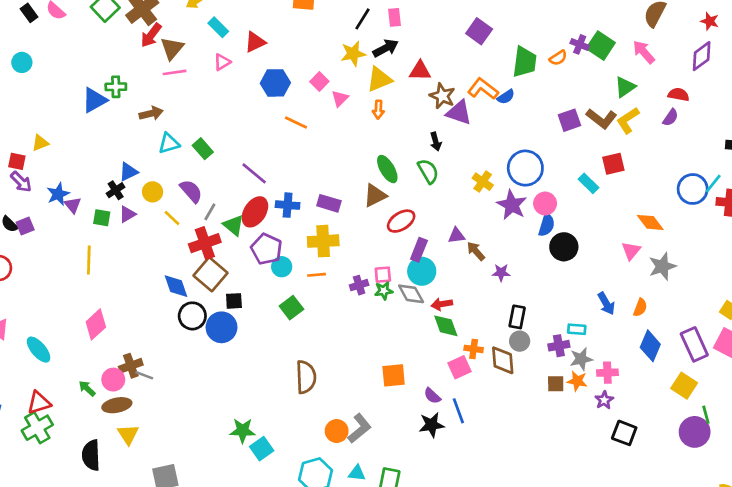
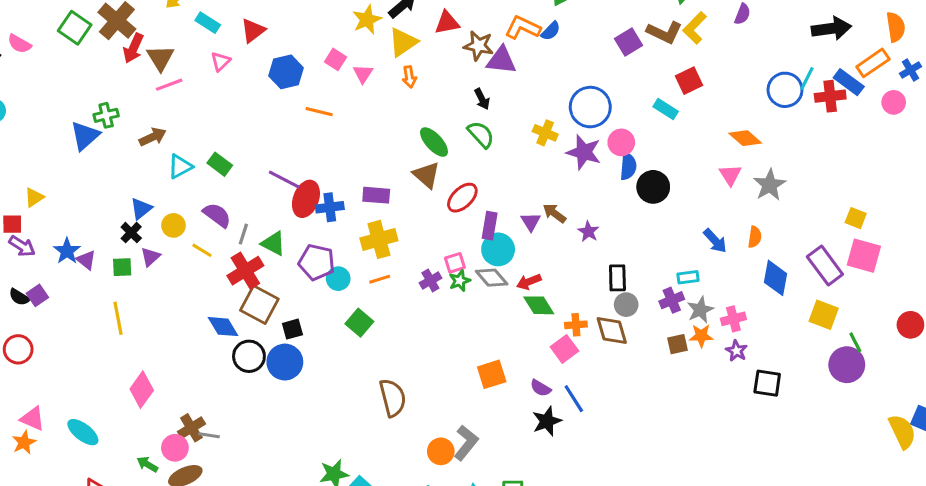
brown triangle: (375, 195) -> (426, 175), turned -40
red ellipse: (255, 212) -> (306, 199), moved
purple triangle: (456, 236) -> (531, 222), moved, turned -42
purple star: (501, 273) -> (588, 232), turned -30

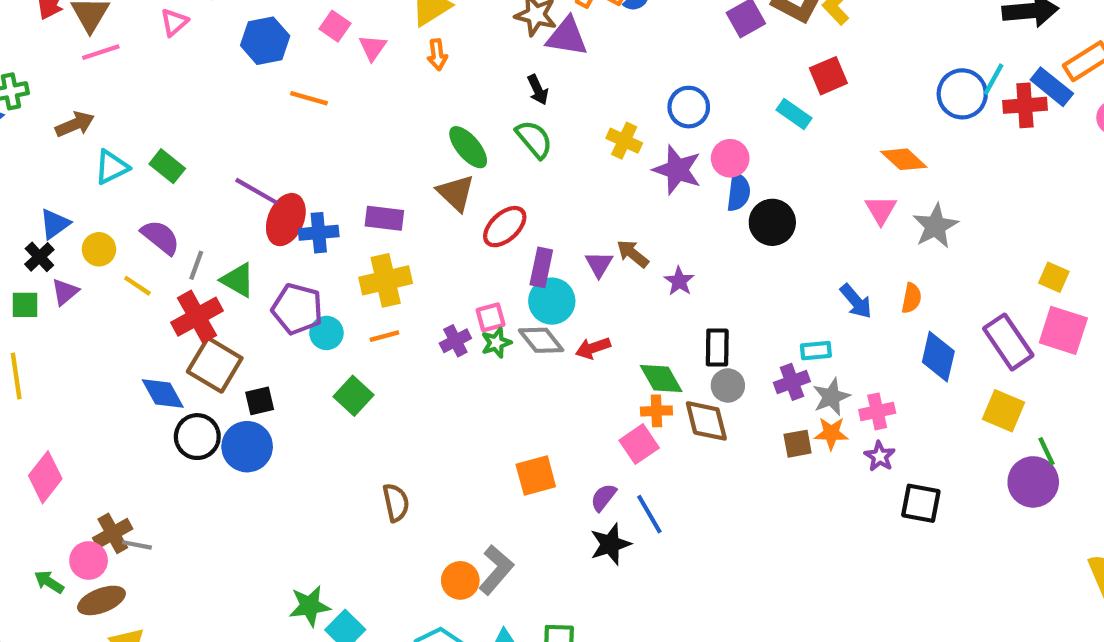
blue circle: (590, 107) -> (689, 107), size x0.7
green diamond: (539, 305) -> (661, 379), moved
purple semicircle: (541, 388) -> (603, 497), turned 95
brown semicircle: (393, 398) -> (396, 503), size x0.7

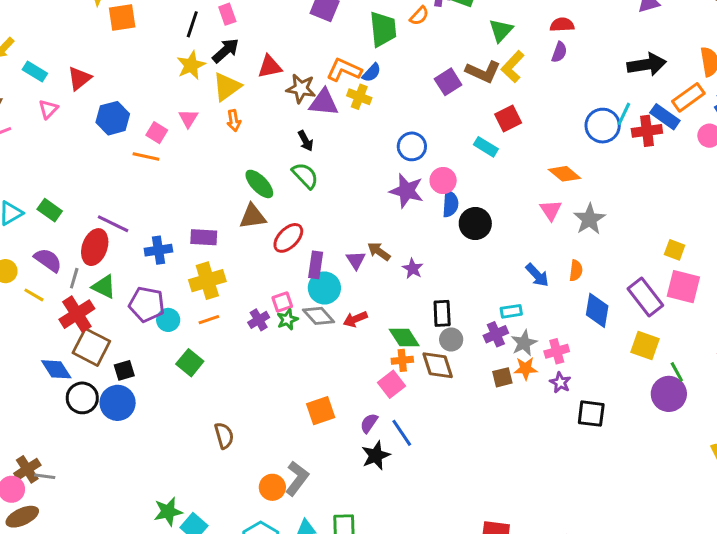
pink square: (335, 26) -> (157, 133), moved
yellow cross: (624, 141) -> (359, 97), moved
brown triangle: (456, 193) -> (253, 216), turned -48
red ellipse: (286, 220) -> (95, 247), moved

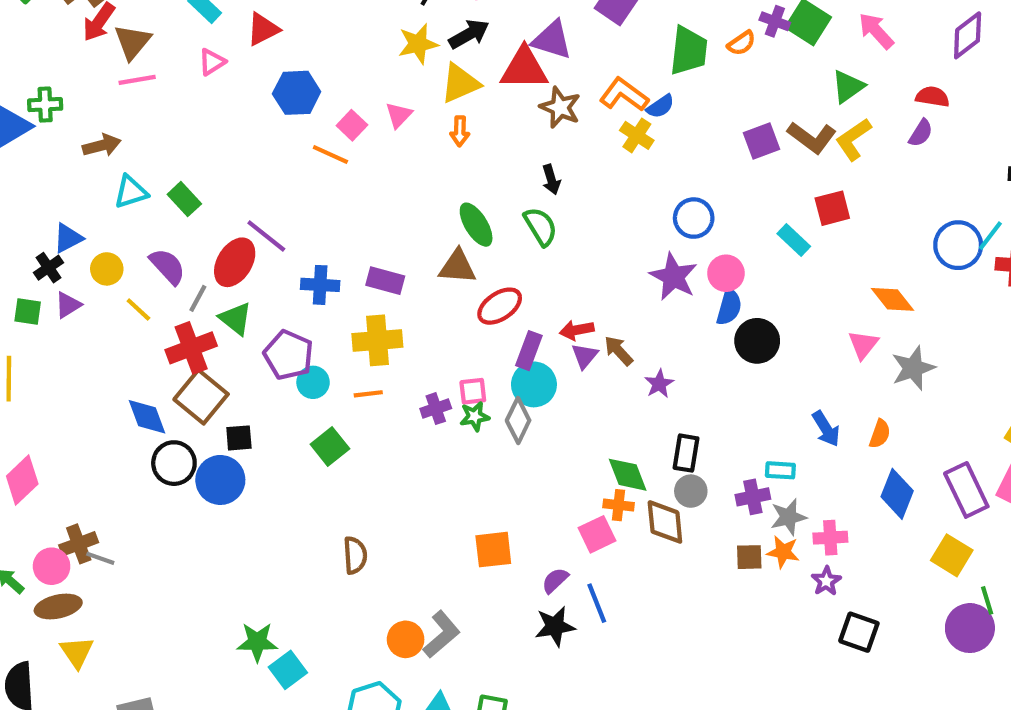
red triangle: (270, 67) -> (524, 68), size x1.4
purple triangle: (324, 102) -> (552, 40), moved
gray diamond: (319, 316) -> (518, 420), turned 56
red arrow: (355, 319) -> (577, 330), moved

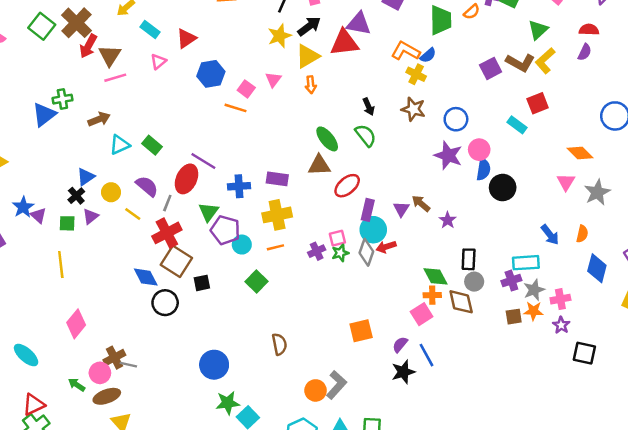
brown star: (560, 107) -> (413, 109), moved
green triangle: (236, 319) -> (209, 212), moved, turned 35
red arrow: (577, 330) -> (386, 247), moved
cyan rectangle: (780, 470) -> (526, 263), size x1.5
blue circle: (220, 480) -> (214, 365), moved

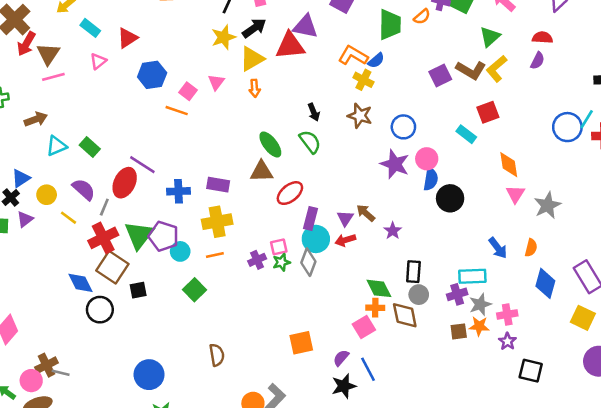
orange diamond: (580, 153) -> (509, 165), moved, turned 35
green triangle: (209, 212) -> (139, 235), moved, size x1.4
red arrow: (386, 247) -> (345, 240), moved

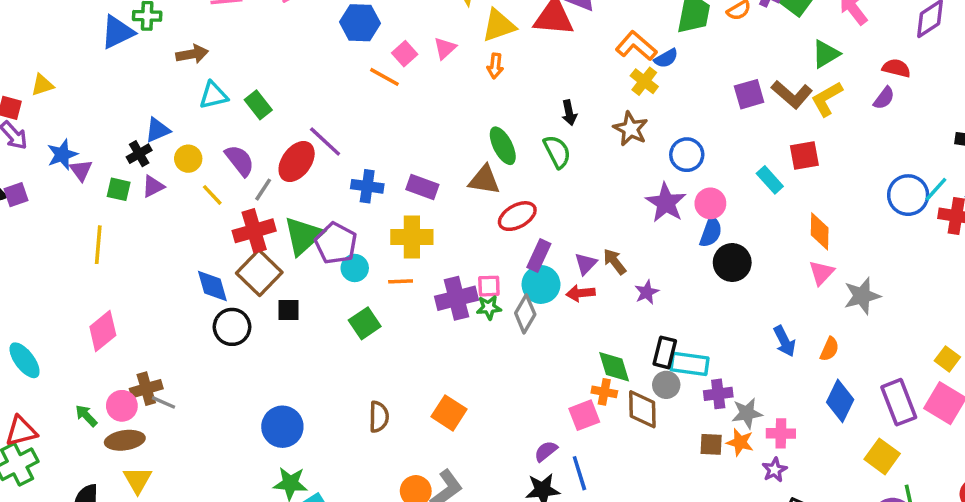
purple cross: (257, 260) -> (456, 298), size x1.6
cyan rectangle: (472, 276) -> (690, 364), moved
orange square: (301, 343) -> (449, 413), moved, turned 35

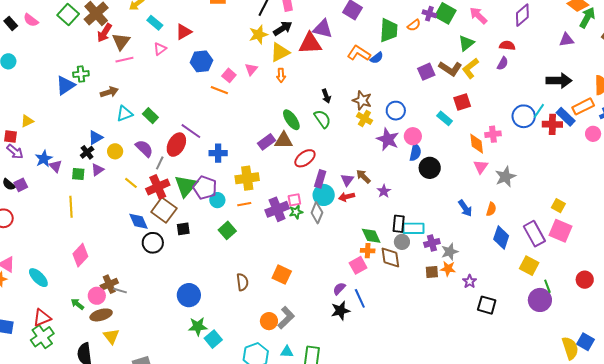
yellow cross: (644, 81) -> (364, 118), moved
purple rectangle: (422, 187) -> (267, 142), moved, turned -48
yellow line: (212, 195) -> (131, 183), moved
pink cross: (781, 433) -> (493, 134), moved

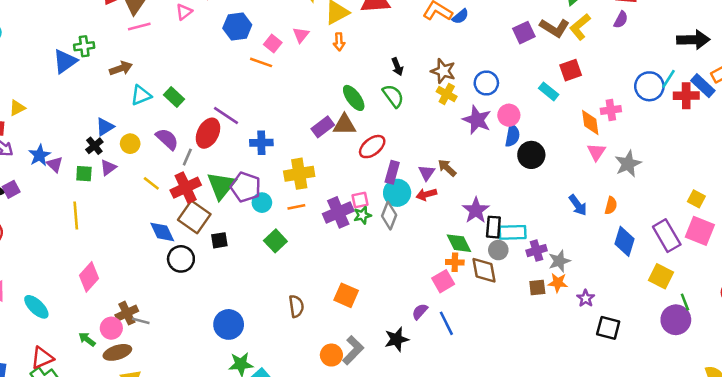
purple star: (384, 191) -> (476, 210), moved, size x1.5
black star: (340, 311) -> (397, 339), moved

